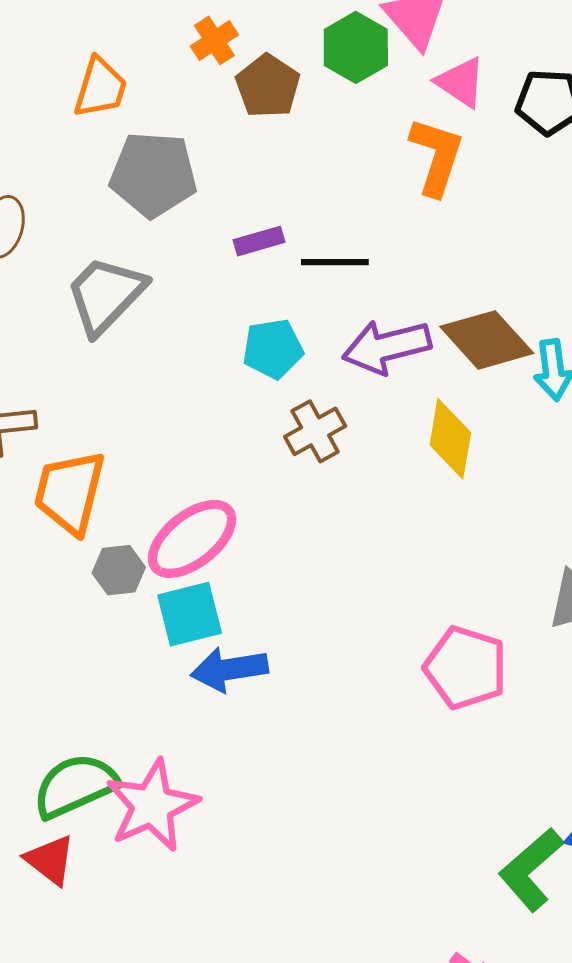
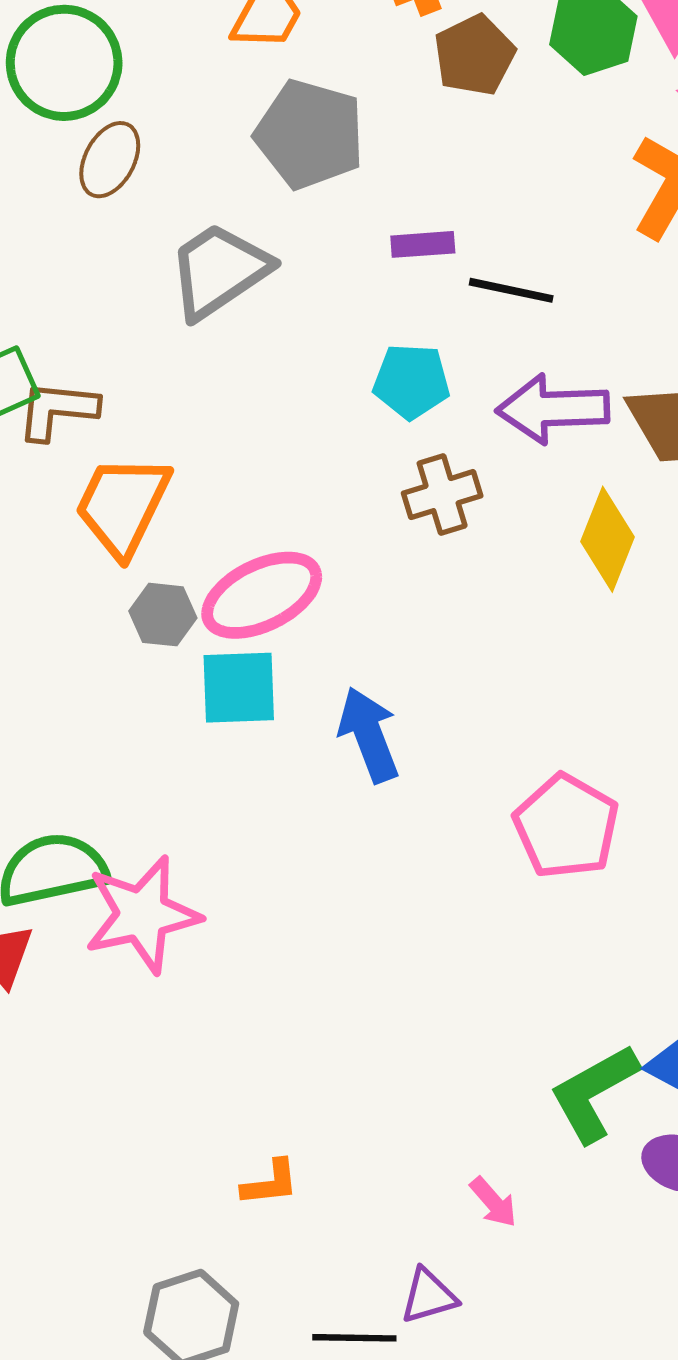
blue arrow: (229, 669) -> (369, 735), moved, turned 66

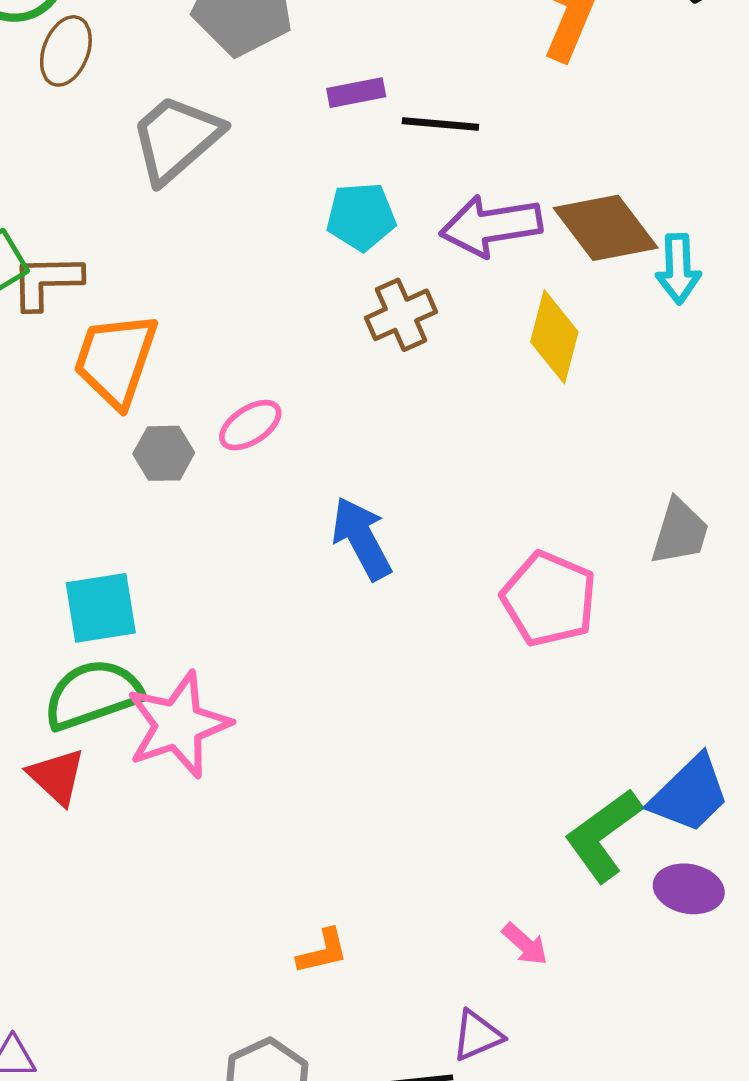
pink ellipse: (262, 595) -> (250, 425), size x0.6
cyan square: (239, 688) -> (101, 608), moved

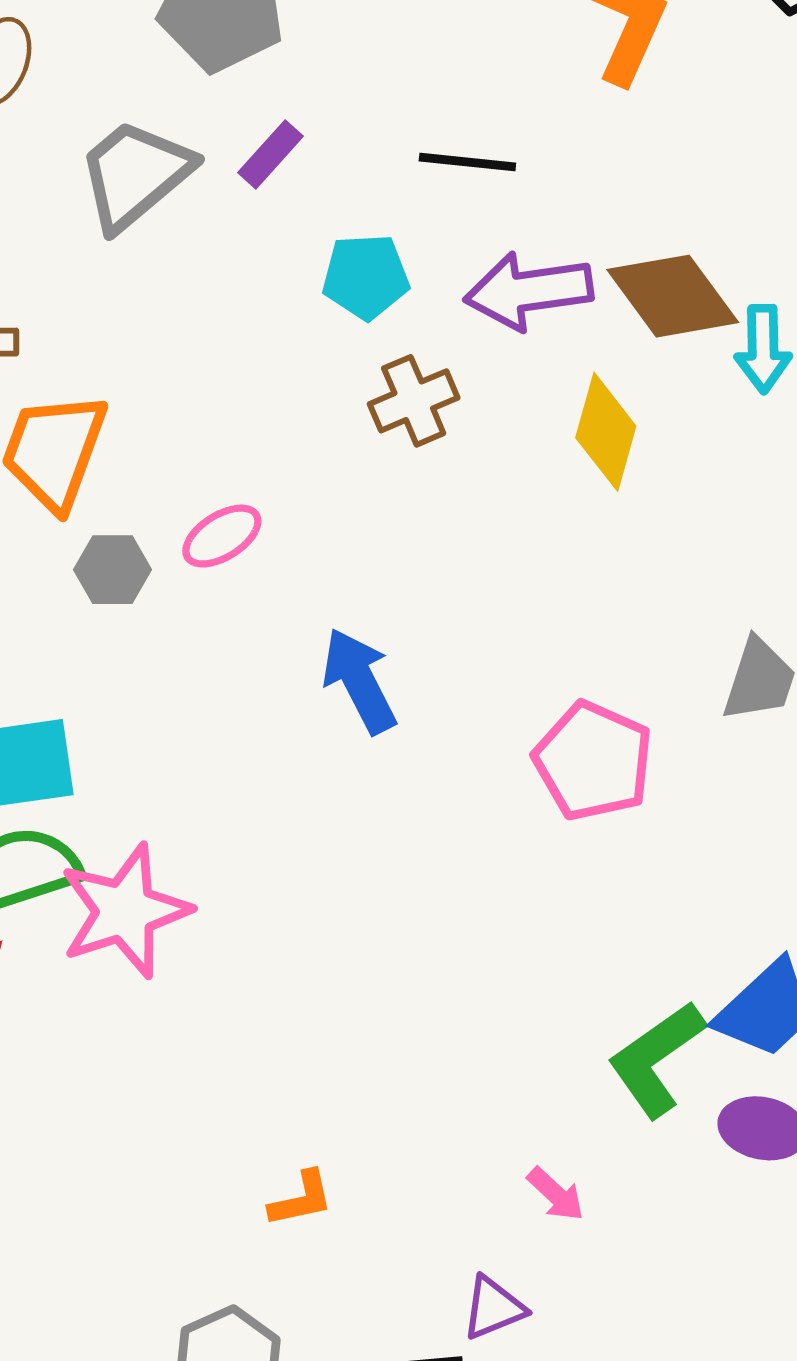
purple rectangle: (356, 93) -> (271, 154), moved, turned -38

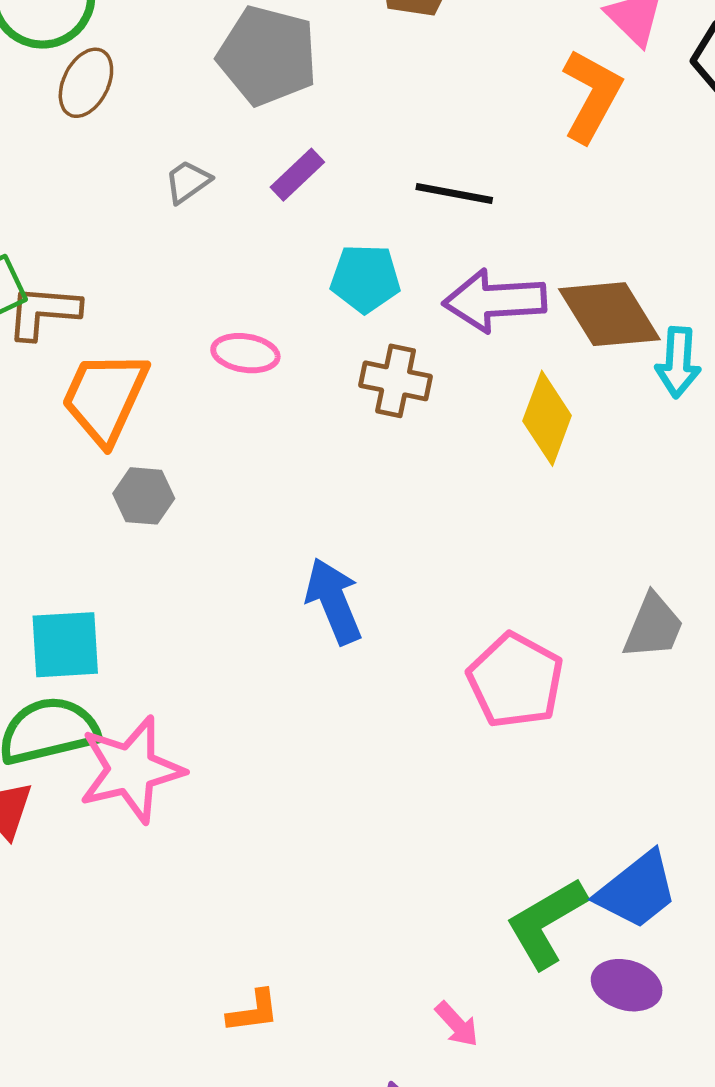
gray trapezoid: (135, 174) -> (188, 182), size x0.5
brown cross: (414, 401) -> (396, 381), turned 30
pink ellipse: (222, 536) -> (245, 353), moved, turned 36

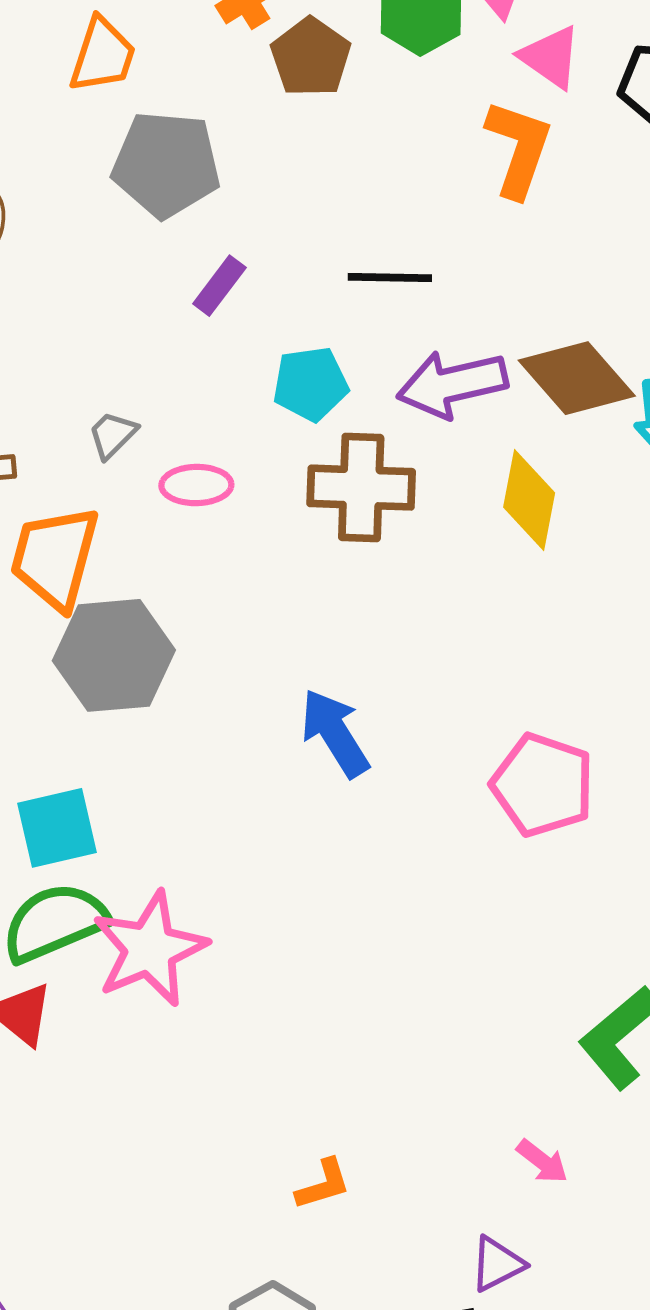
gray trapezoid: (188, 182) -> (112, 435), moved
brown cross: (396, 381) -> (361, 488), size x1.4
gray hexagon: (144, 496) -> (114, 655), size x1.8

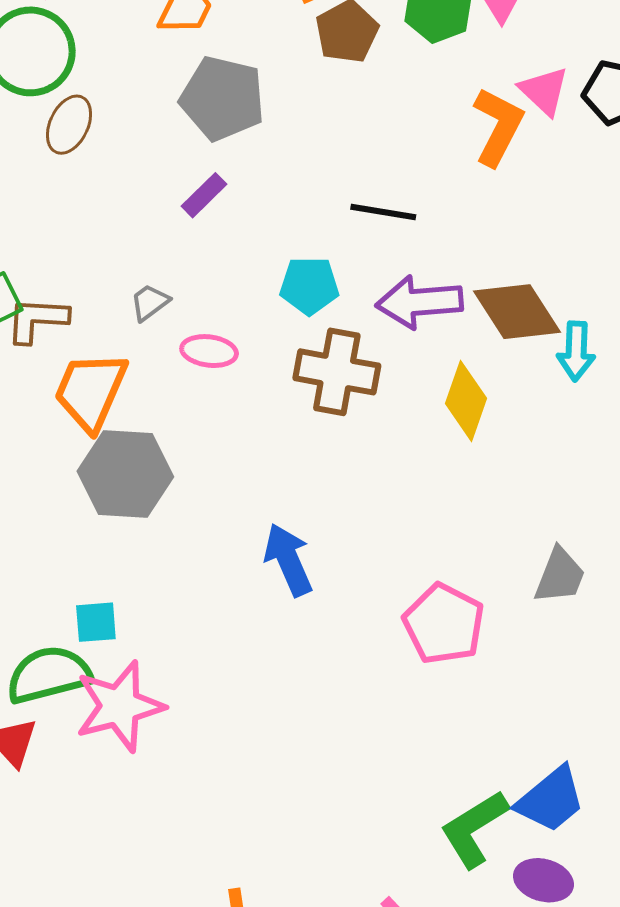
pink triangle: (551, 57) -> (544, 91), moved
purple rectangle: (219, 286) -> (204, 195), moved
cyan square: (57, 828) -> (96, 622), moved, size x0.7

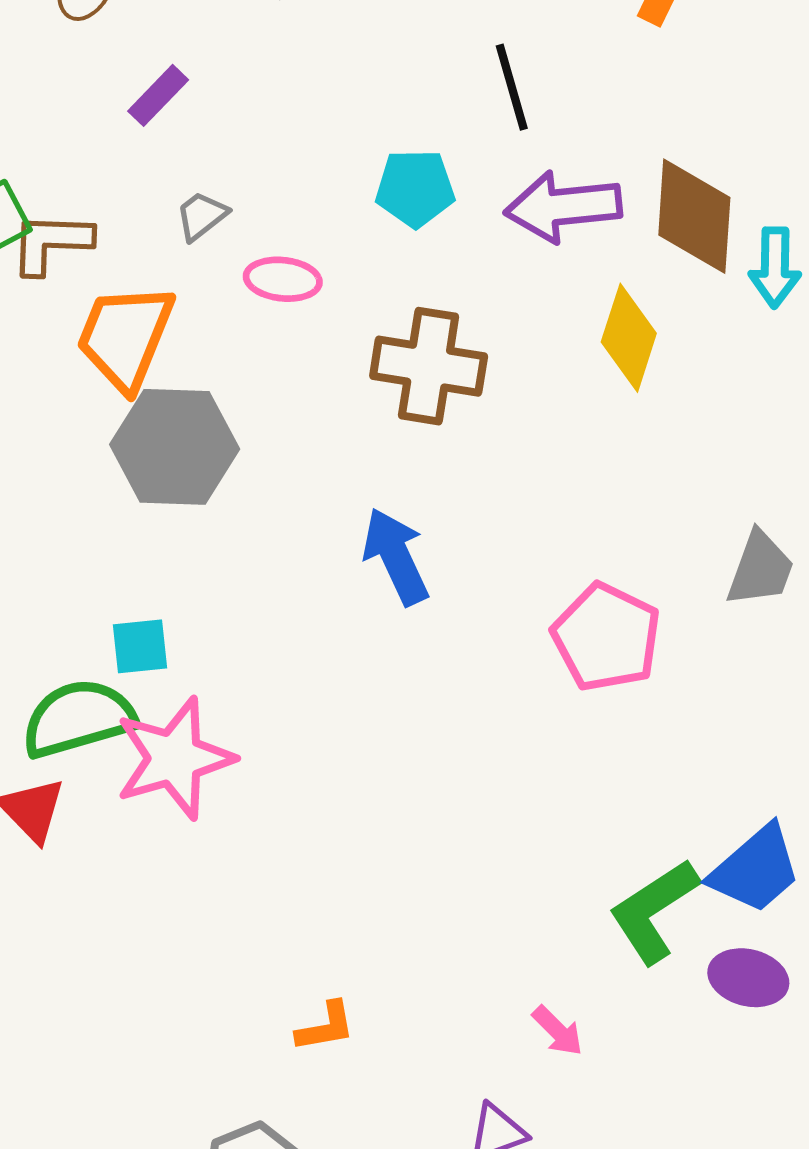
purple rectangle: (204, 195) -> (158, 95), moved
black line: (383, 212) -> (512, 87), turned 66
brown diamond: (517, 312) -> (694, 216), turned 38
brown cross: (337, 372) -> (429, 366), moved

